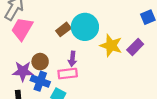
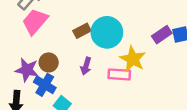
purple rectangle: (135, 47) -> (162, 35), moved
pink rectangle: (68, 74) -> (119, 74), moved

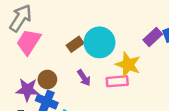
purple arrow: (86, 66) -> (84, 78), turned -42

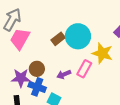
purple arrow: (84, 78) -> (64, 74), moved, turned 104
pink rectangle: (117, 81) -> (84, 69), moved, turned -54

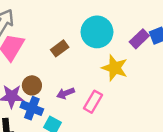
cyan circle: (78, 36) -> (97, 32), moved
pink rectangle: (84, 69) -> (93, 102), moved

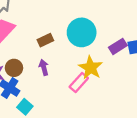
purple arrow: (66, 93) -> (44, 67), moved, turned 84
pink rectangle: (93, 102) -> (79, 82), moved

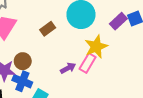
purple arrow: (44, 67) -> (68, 68), moved, turned 88
yellow star: (91, 68) -> (96, 47), turned 30

